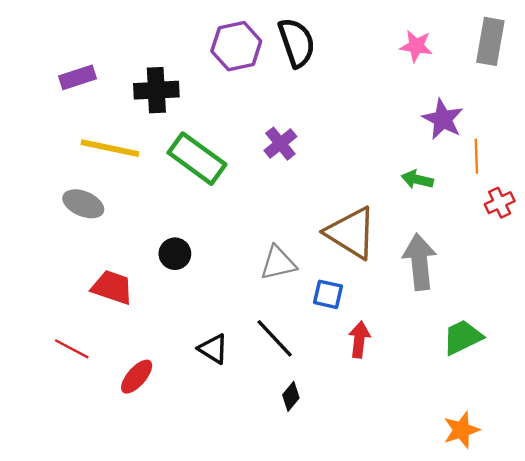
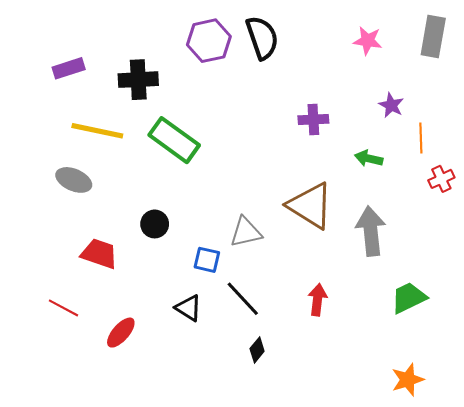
purple star: (443, 119) -> (391, 105), size x0.7
purple cross: (280, 144) -> (313, 120), moved, turned 36
blue square: (328, 294) -> (207, 260), moved

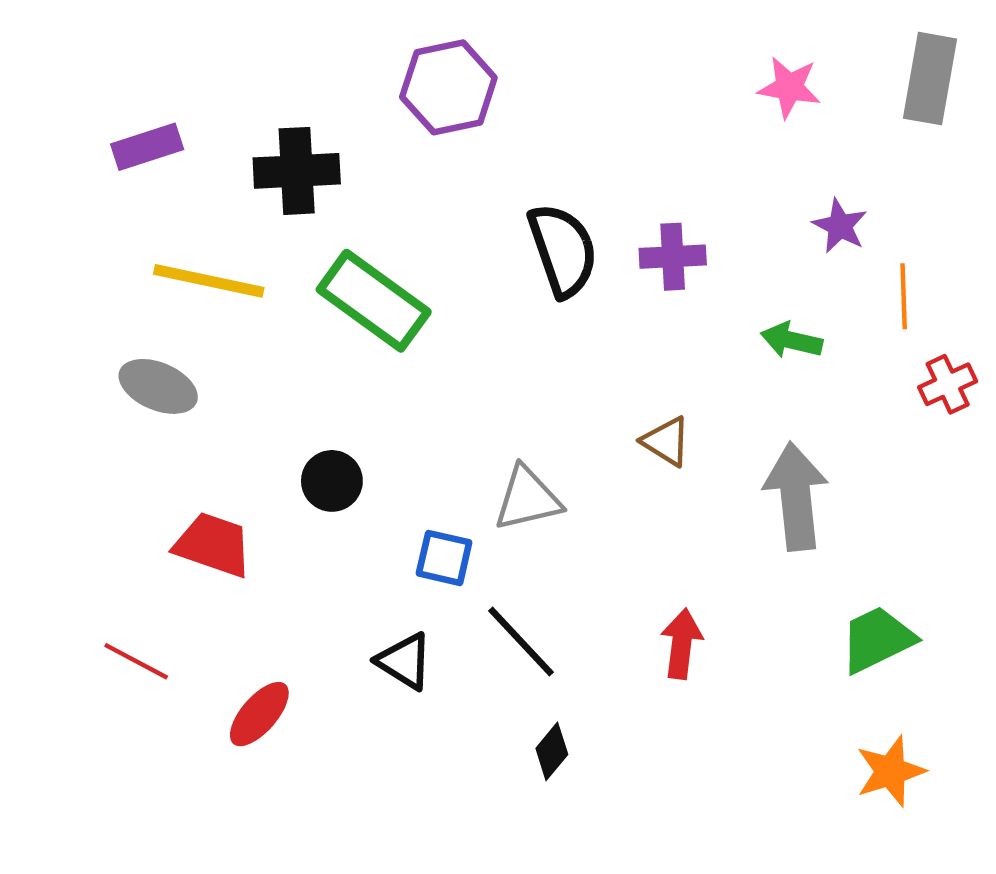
black semicircle: (262, 38) -> (563, 250), moved
brown triangle: (310, 206) -> (666, 441), size x0.5
orange star: (408, 380) -> (890, 771), moved

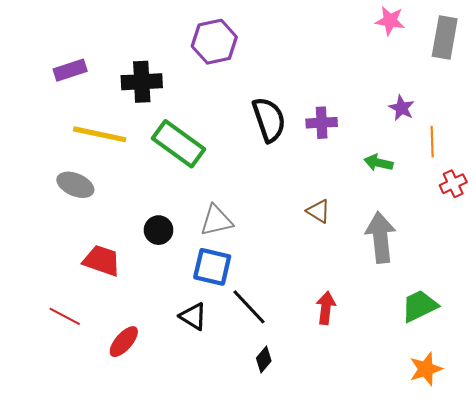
pink star: (789, 87) -> (390, 21), moved
gray triangle: (528, 499) -> (216, 221), moved
blue square: (444, 558) -> (212, 267), size x1.4

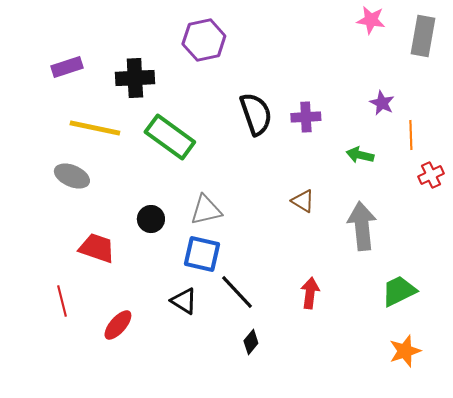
red line: (65, 316) -> (62, 301), turned 48

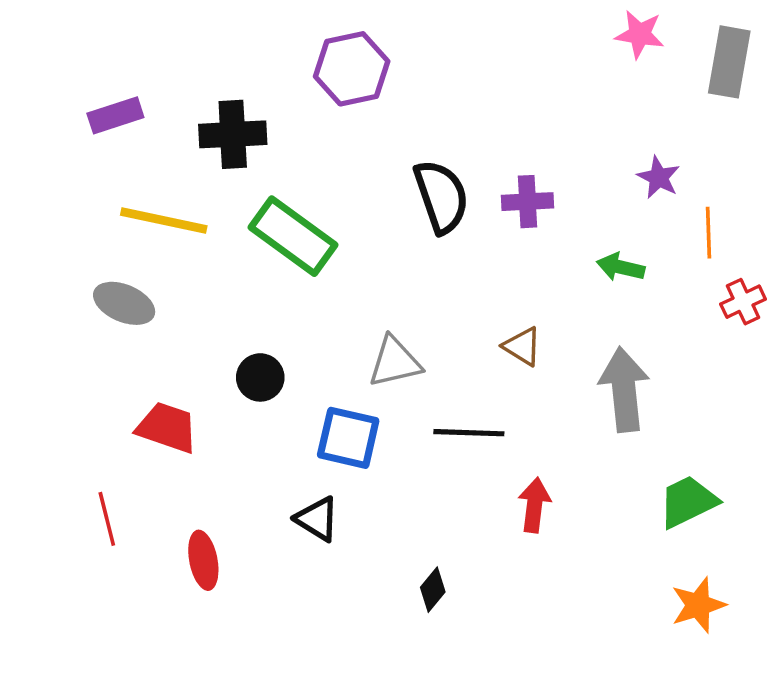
gray triangle: (206, 210) -> (395, 362), moved
black line: (237, 292) -> (469, 433), moved, turned -45
red ellipse: (118, 325) -> (203, 560), turned -52

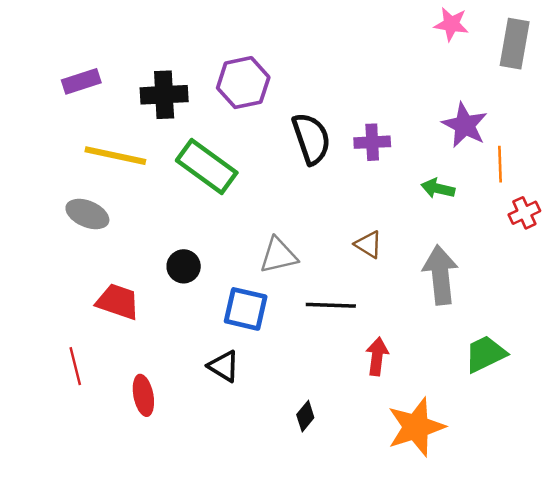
purple hexagon: (352, 69) -> (243, 83), moved
purple star: (659, 177) -> (465, 125), size x1.5
orange star: (698, 605) -> (416, 427), moved, size x1.5

